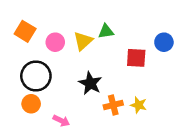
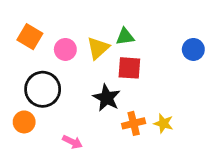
red square: (136, 58) -> (129, 68), moved
orange circle: (31, 104) -> (24, 122), moved

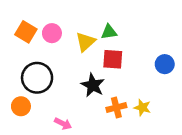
pink circle: (65, 49) -> (52, 33), moved
blue circle: (193, 49) -> (165, 64), moved

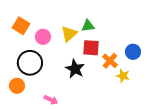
pink circle: (52, 33) -> (43, 37), moved
orange cross: (116, 108) -> (110, 61), moved, turned -35
yellow star: (142, 108) -> (123, 76), moved

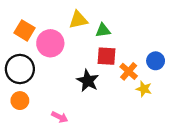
yellow triangle: (69, 34) -> (78, 20), moved, turned 30
pink circle: (43, 37) -> (50, 43), size x1.5
black circle: (30, 63) -> (20, 69), moved

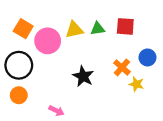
yellow triangle: (78, 20) -> (74, 30), moved
red square: (106, 56) -> (125, 26), moved

